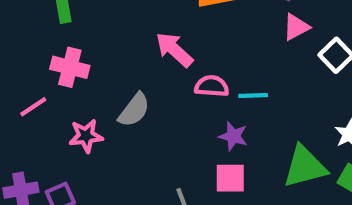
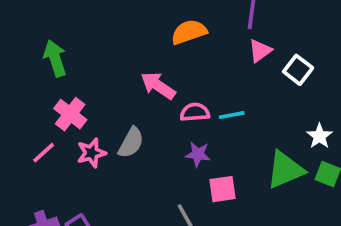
pink cross: (70, 67) -> (70, 114), turned 32
pink star: (86, 136) -> (91, 153), moved
purple star: (233, 136) -> (198, 154), moved

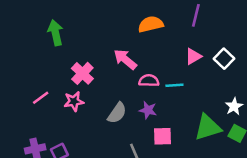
pink triangle: (260, 51) -> (193, 56), moved
pink cross: (70, 114) -> (82, 73), moved
gray semicircle: (131, 143) -> (117, 113), moved

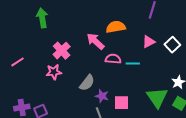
orange semicircle: (151, 24) -> (116, 27), moved
pink line: (41, 98) -> (17, 62), moved
purple star: (148, 110) -> (102, 96), moved
green triangle: (208, 127) -> (157, 98), turned -50

